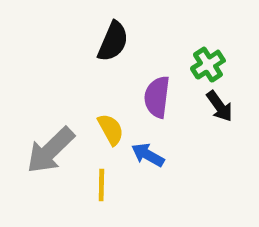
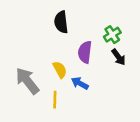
black semicircle: (113, 41) -> (61, 22), turned 150
gray arrow: (50, 150) -> (27, 81), turned 96

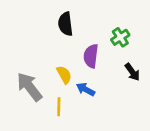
black arrow: (119, 57) -> (132, 72), moved

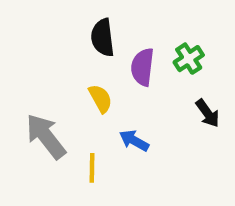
purple semicircle: (91, 56) -> (142, 67), moved
yellow semicircle: (64, 75) -> (100, 99), moved

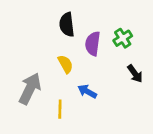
gray arrow: (46, 136) -> (30, 89), turned 64

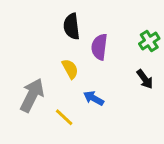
green cross: (123, 38) -> (149, 41), moved
yellow line: (60, 109) -> (64, 117), turned -48

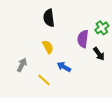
purple semicircle: (99, 47) -> (83, 39), moved
gray arrow: (32, 95) -> (22, 65), size x0.6

